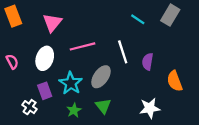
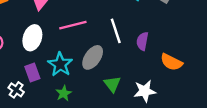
orange semicircle: (175, 81) -> (171, 62), turned -42
green triangle: (103, 106) -> (112, 84), moved

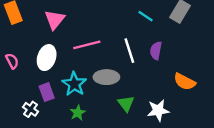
purple semicircle: (142, 41) -> (156, 51), moved
gray ellipse: (93, 57) -> (106, 77), turned 55

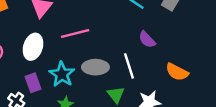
white line: (129, 51) -> (129, 66), moved
purple semicircle: (156, 51) -> (147, 40), turned -54

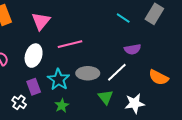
purple semicircle: (147, 40) -> (133, 49), turned -56
white line: (129, 66) -> (117, 72), turned 65

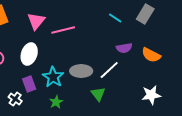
pink line: (70, 44) -> (63, 30), moved
orange semicircle: (159, 77) -> (151, 55), moved
white star: (135, 103) -> (151, 95), moved

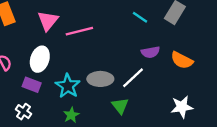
purple rectangle: (29, 84) -> (32, 85), moved, turned -49

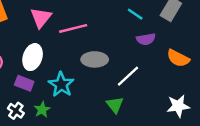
purple semicircle: (150, 52) -> (146, 39), moved
gray ellipse: (100, 79) -> (95, 59), moved
green star: (71, 115) -> (42, 110), moved

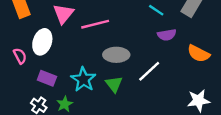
white ellipse: (33, 57) -> (42, 42), moved
green triangle: (115, 105) -> (114, 84), moved

